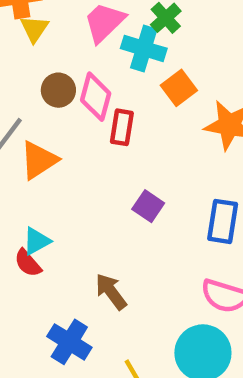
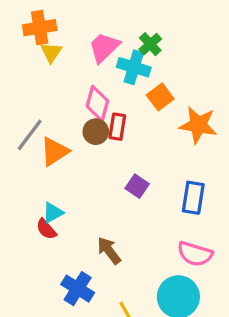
brown circle: (58, 90) -> (96, 132), moved

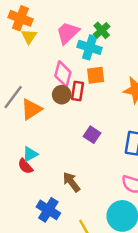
orange cross: (40, 28) -> (20, 18), turned 30
orange square: (160, 97) -> (96, 75), moved, turned 30

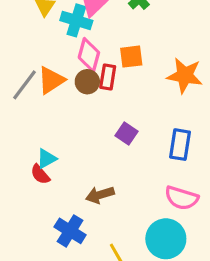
cyan cross: (90, 47) -> (76, 20), moved
orange triangle: (31, 109) -> (51, 80), moved
brown arrow: (71, 182) -> (100, 195), turned -70

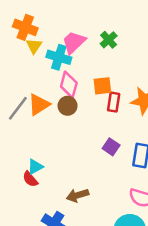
red rectangle: (108, 77) -> (114, 102), moved
purple square: (127, 134) -> (111, 147), moved

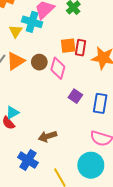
yellow triangle: (34, 46) -> (16, 31), moved
pink diamond: (69, 85) -> (58, 68), moved
red rectangle: (114, 102) -> (81, 48), moved

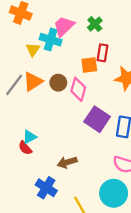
red rectangle: (81, 48) -> (103, 53), moved
purple square: (75, 96) -> (97, 119), size x1.6

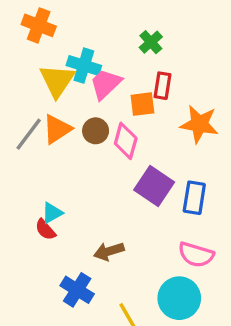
pink trapezoid: (64, 26) -> (106, 84), moved
yellow triangle: (33, 49) -> (57, 81), size x1.6

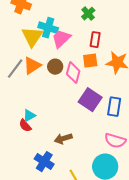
orange square: (142, 104) -> (90, 61), moved

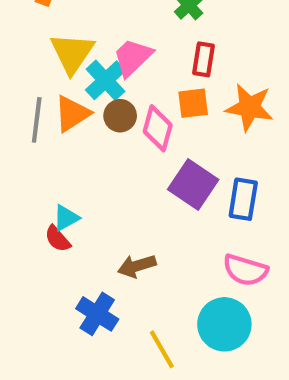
cyan cross: (48, 28) -> (106, 80), moved, turned 30
gray line: (15, 69) -> (37, 120), turned -30

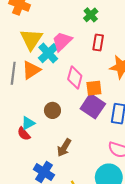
orange square: (193, 103) -> (94, 88), moved
brown circle: (120, 116) -> (52, 110), moved
brown arrow: (137, 266) -> (64, 148), turned -42

